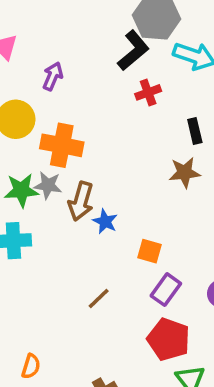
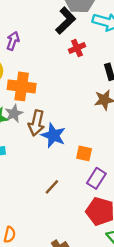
gray star: (48, 185) -> (14, 114), turned -30
blue star: (105, 221) -> (53, 135), size x1.5

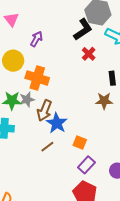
red cross: (77, 48) -> (89, 54), turned -32
brown line: (52, 187) -> (47, 147), moved

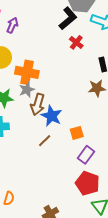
purple arrow: (36, 39) -> (12, 25), moved
gray star: (27, 99) -> (27, 90), moved
orange square: (80, 142) -> (77, 133), turned -32

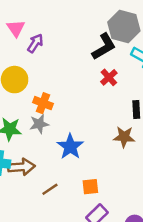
orange cross: (27, 72) -> (43, 103), size x0.7
brown arrow: (38, 104) -> (21, 167), moved, turned -120
blue star: (51, 116) -> (70, 147), moved

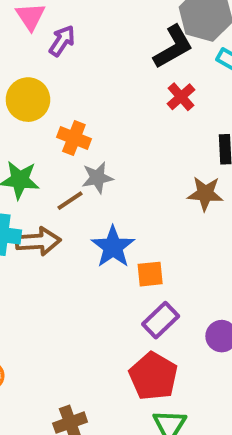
gray star: (39, 124) -> (97, 178), moved
blue star: (70, 147) -> (113, 247), moved
brown line: (50, 189) -> (70, 201), moved

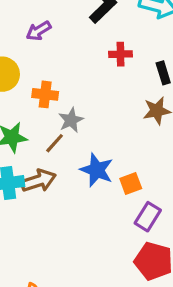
purple arrow: (62, 41) -> (39, 31), moved, turned -140
red cross: (181, 97) -> (121, 54), moved, turned -35

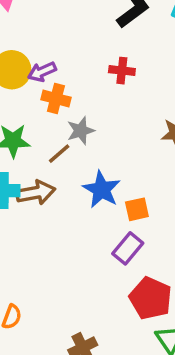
purple arrow: (39, 31) -> (42, 72), moved
red cross: (121, 54) -> (122, 71), moved
purple rectangle: (148, 217) -> (128, 248), moved

